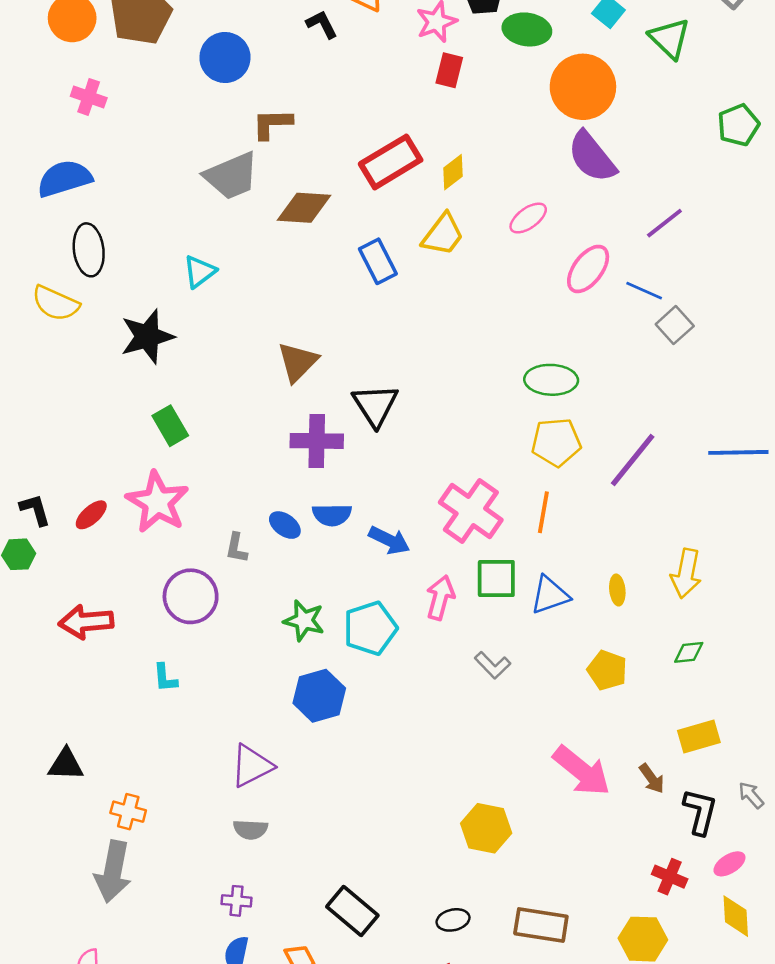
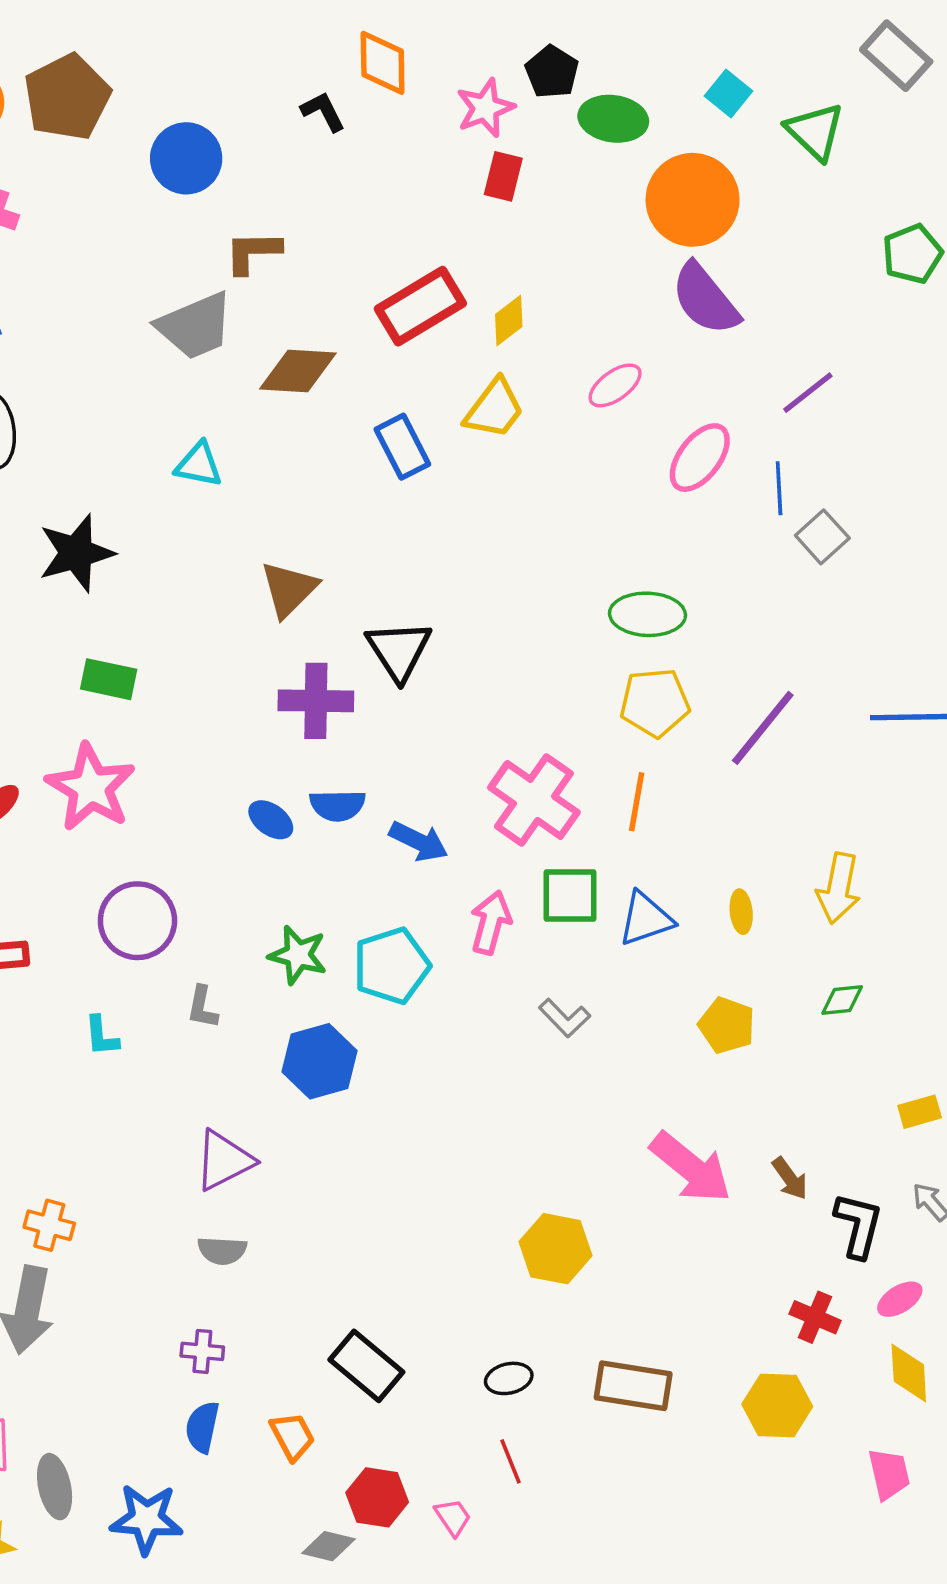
cyan triangle: (200, 272) -> (199, 465), moved, turned 48
blue line: (644, 291) -> (779, 488), turned 63
green rectangle: (170, 426) -> (109, 679), turned -48
gray L-shape: (236, 548) -> (202, 1007), moved
yellow rectangle: (699, 736) -> (920, 1112), moved, size x0.7

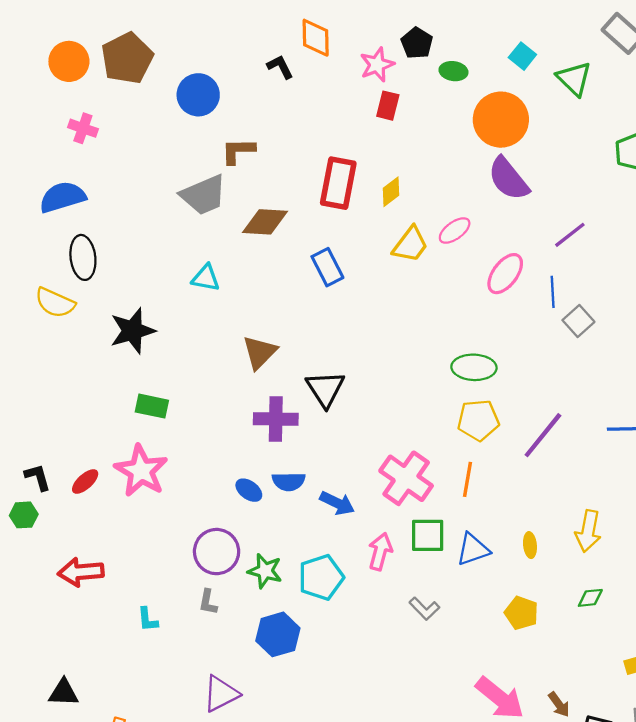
green ellipse: (613, 119) -> (454, 71), size x0.7
red rectangle: (420, 306) -> (338, 183), turned -48
yellow trapezoid: (494, 409) -> (410, 245), moved
purple circle: (137, 921) -> (217, 552), moved

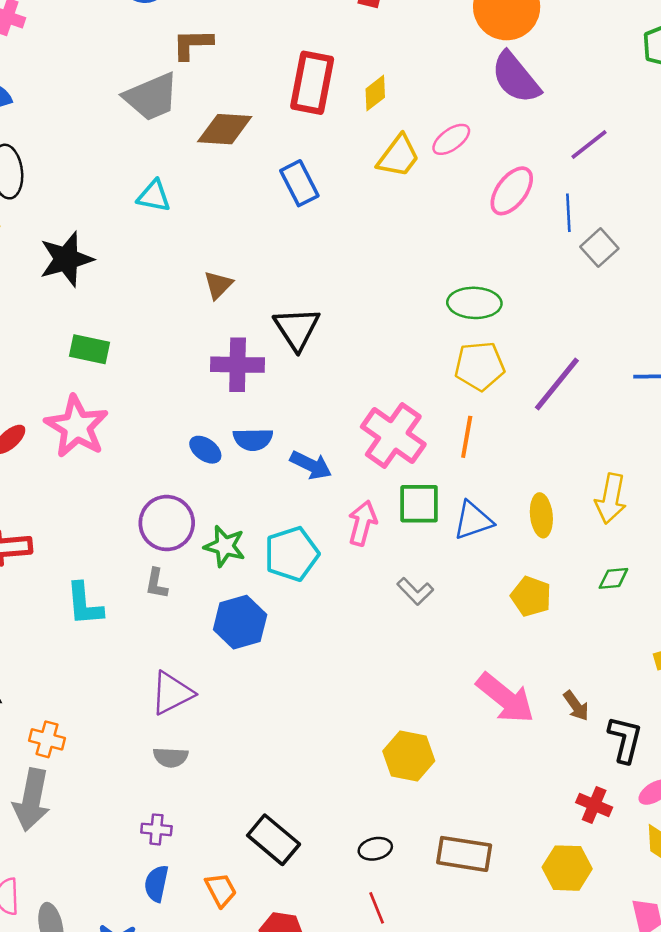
brown triangle: (260, 352) -> (218, 285), size x0.7
yellow ellipse: (530, 545) -> (541, 515), size x1.4
cyan L-shape: (148, 619) -> (84, 604), size x1.5

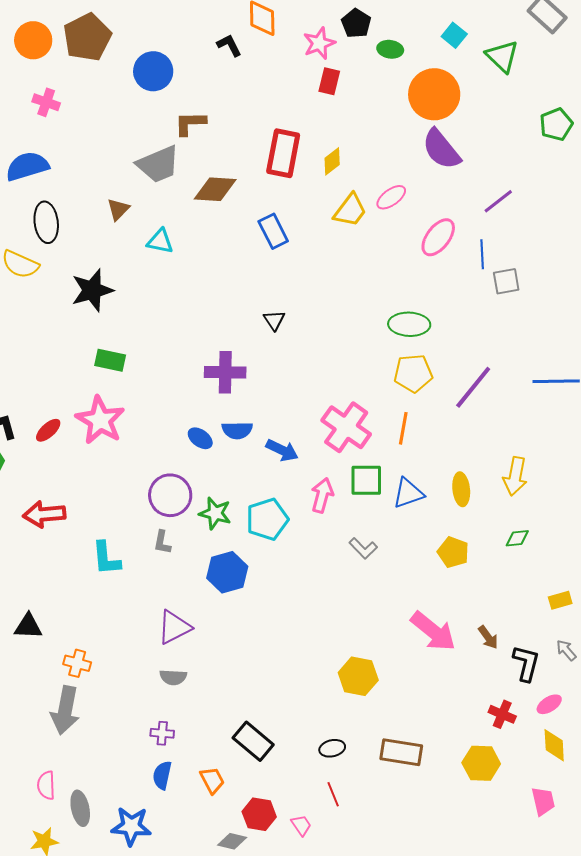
gray square: (599, 248) -> (506, 281), turned 32
brown triangle: (218, 285) -> (118, 209), moved
black triangle: (297, 329) -> (274, 320), moved, size x0.6

